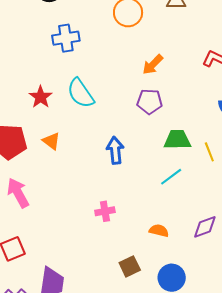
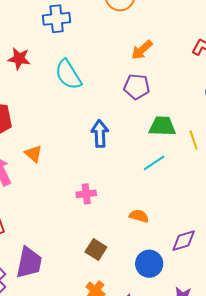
red star: (41, 97) -> (19, 59), moved, turned -30
orange triangle: (51, 141) -> (34, 154), moved
purple diamond: (205, 227) -> (184, 241), moved
brown square: (130, 266) -> (96, 250), moved, turned -35

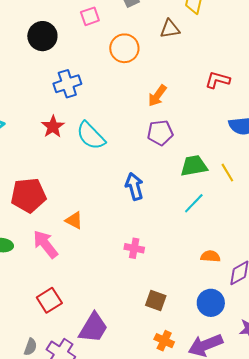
red star: (19, 59) -> (53, 127), moved, turned -30
pink cross: (86, 194) -> (134, 248), turned 30
orange semicircle: (139, 216) -> (210, 256), moved
purple trapezoid: (29, 263) -> (93, 328), turned 32

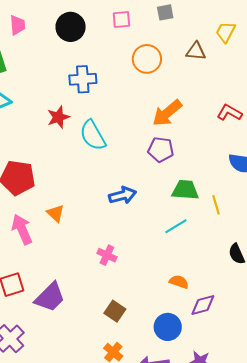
orange arrow: (157, 96) -> (167, 113), size x1.4
blue arrow: (134, 186) -> (122, 195), turned 76
purple trapezoid: (93, 328) -> (50, 297), moved

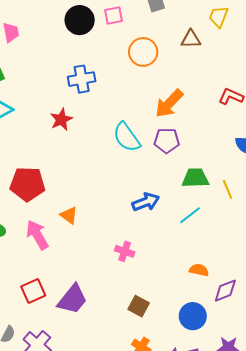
black circle: (71, 27) -> (80, 20), moved
cyan semicircle: (93, 135) -> (127, 137), moved
blue arrow: (122, 195) -> (146, 202), moved

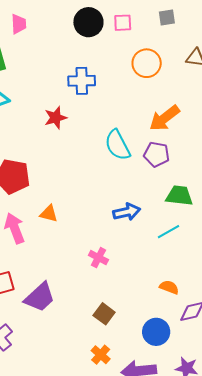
orange triangle: (69, 215) -> (49, 214), turned -30

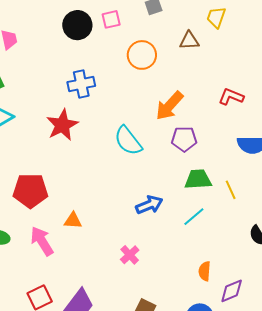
red star: (56, 118) -> (62, 125), size x1.4
purple pentagon: (157, 154) -> (184, 139), moved
pink cross: (98, 258) -> (130, 255), turned 30
orange semicircle: (169, 287) -> (205, 271), turned -96

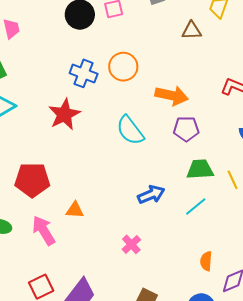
orange circle: (142, 55) -> (123, 67), moved
blue cross: (81, 84) -> (84, 73), turned 32
orange arrow: (169, 106) -> (172, 95), turned -120

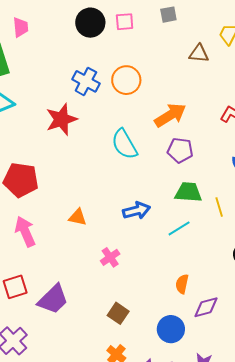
orange arrow: (172, 95) -> (170, 115), turned -52
orange triangle: (75, 210) -> (78, 217), moved

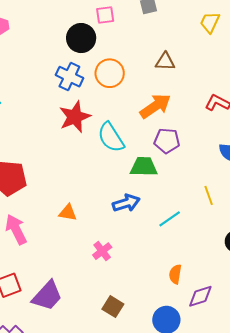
black circle: (90, 23) -> (81, 38), moved
brown triangle: (199, 54) -> (165, 62), moved
red star: (61, 119) -> (75, 117), moved
green trapezoid: (188, 192) -> (144, 167), moved

